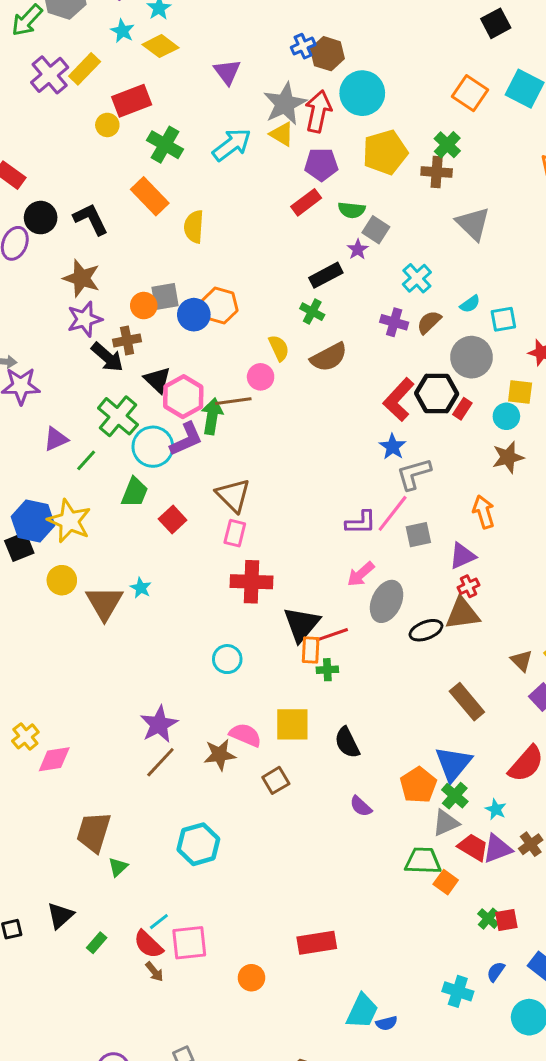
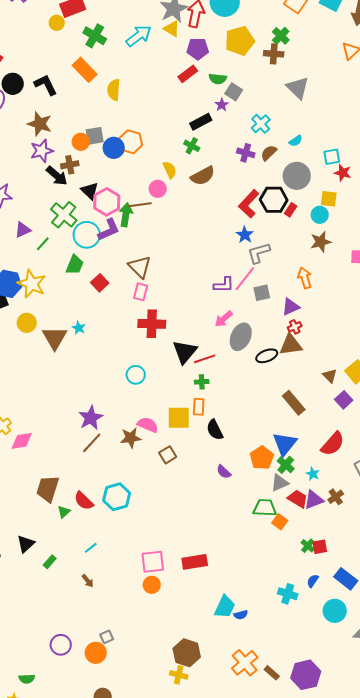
cyan square: (503, 319) -> (332, 157), moved
orange rectangle: (311, 650) -> (199, 407), moved
pink square: (189, 943) -> (153, 562), moved
red semicircle: (148, 944) -> (84, 501), moved

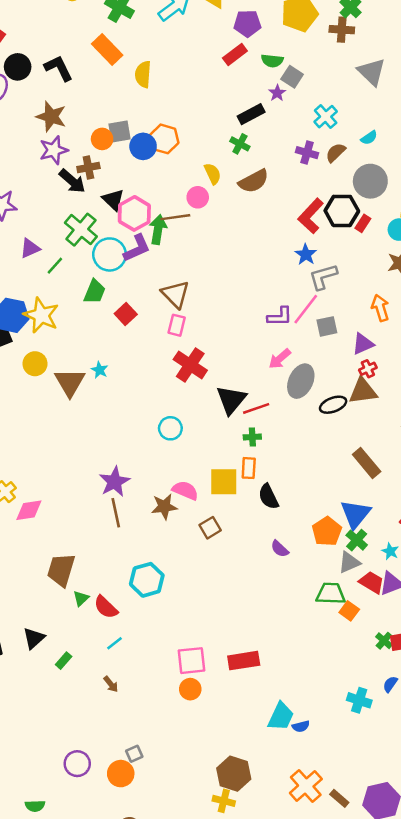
red cross: (152, 324) -> (190, 365), turned 32
brown line: (92, 443) -> (116, 513), turned -55
red semicircle: (84, 501) -> (106, 607), moved

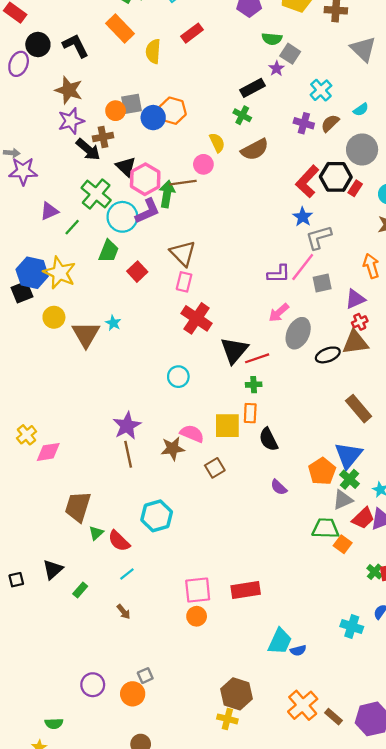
red rectangle: (235, 54) -> (192, 33), moved
red trapezoid: (372, 582) -> (363, 518), turned 105

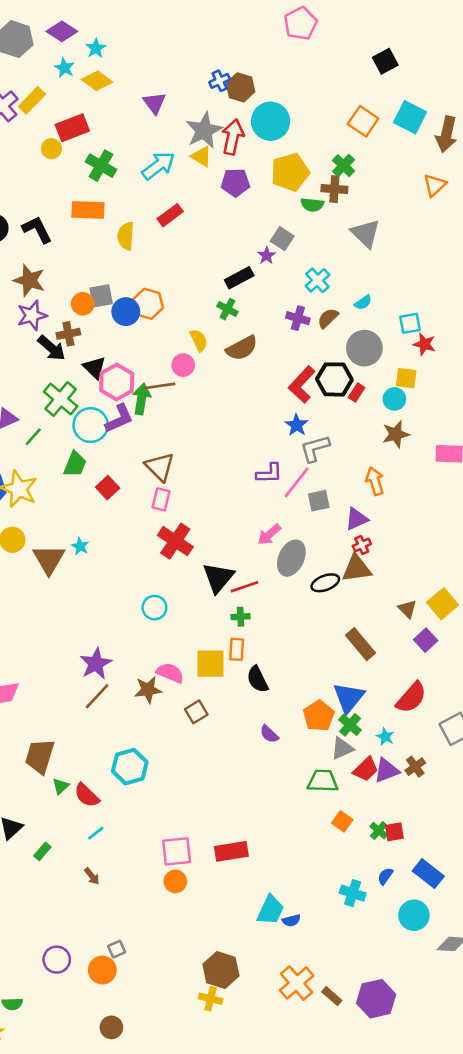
orange rectangle: (120, 29) -> (88, 210), turned -44
green semicircle: (272, 39) -> (312, 205), moved
purple L-shape: (279, 274) -> (269, 473), moved
brown line: (128, 454) -> (97, 696), turned 55
orange square: (343, 544) -> (342, 821), moved

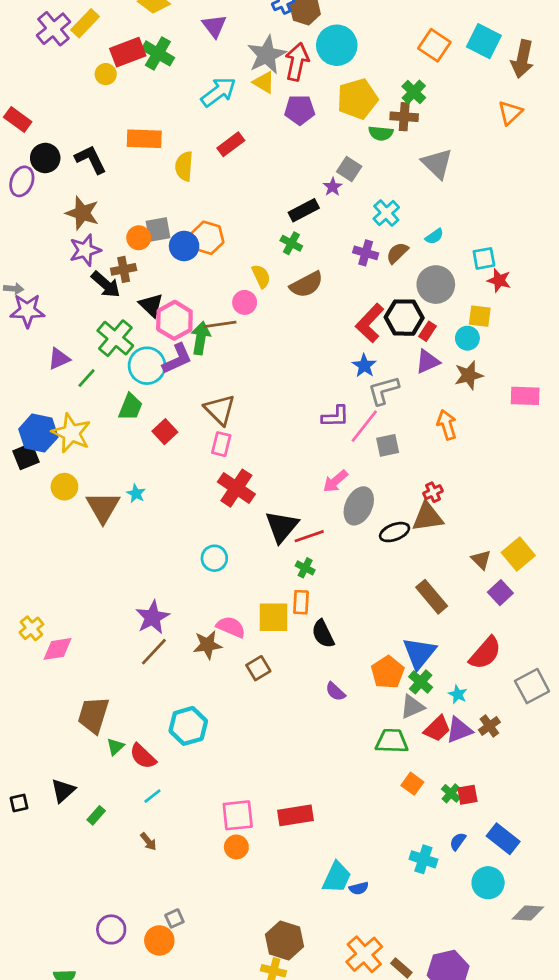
green cross: (101, 166) -> (158, 53), moved
purple triangle: (357, 519) -> (428, 362), moved
green cross: (241, 617) -> (305, 568), turned 30

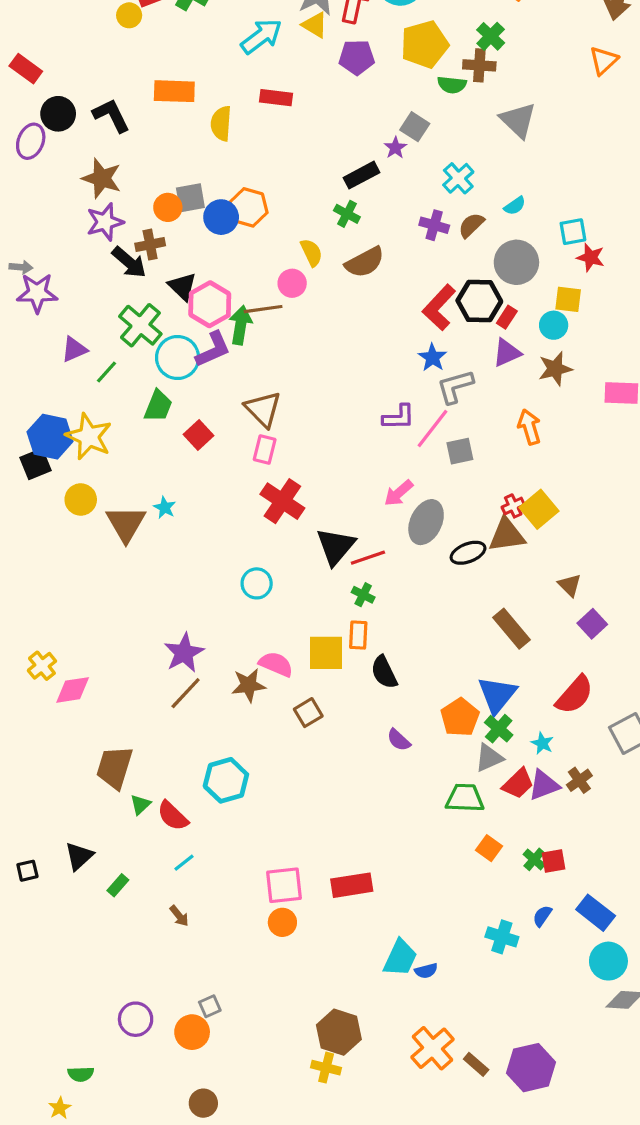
red rectangle: (231, 144) -> (276, 98), turned 44
yellow square: (518, 554) -> (539, 509), moved
cyan circle: (488, 883) -> (608, 961), moved

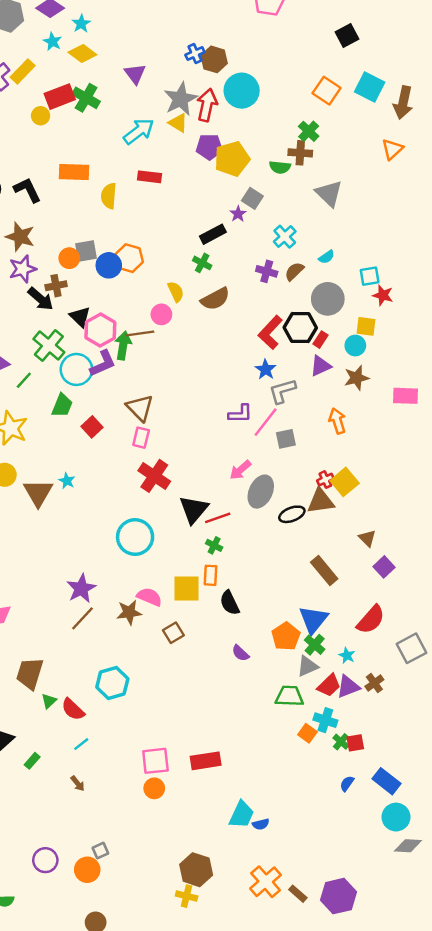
yellow pentagon: (424, 44) -> (232, 159), moved
cyan circle: (257, 583) -> (135, 537), size x1.6
cyan cross: (502, 937) -> (325, 720), moved

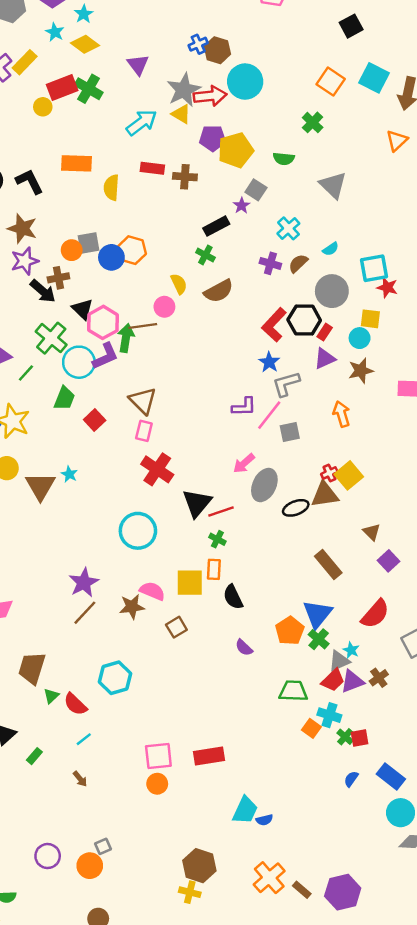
red arrow: (207, 105) -> (210, 96), turned 72
brown cross: (300, 153) -> (185, 177), moved
cyan square: (370, 276) -> (374, 268), size x1.4
gray triangle: (307, 666) -> (339, 661), moved

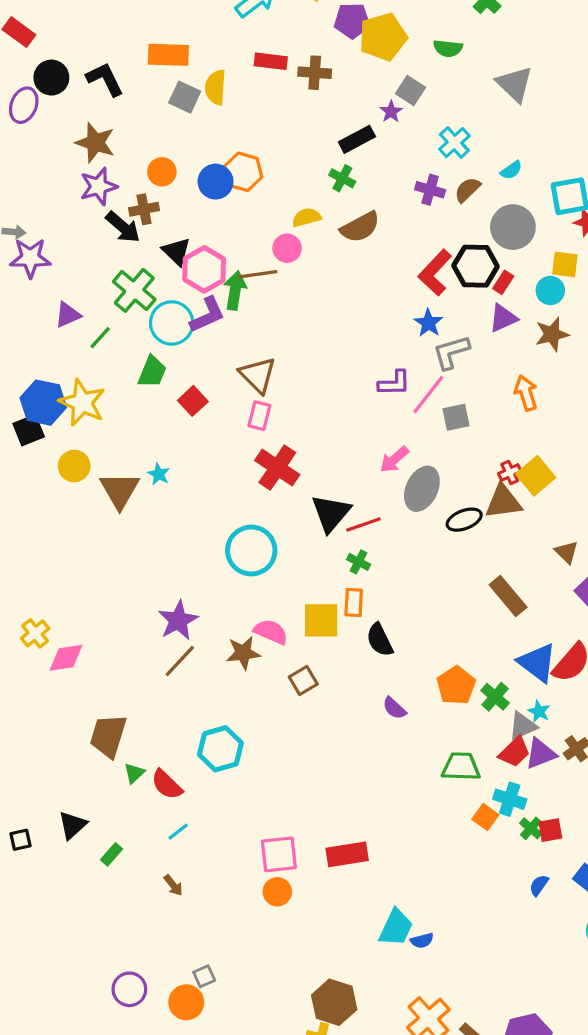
gray square: (89, 243) -> (185, 97), moved, turned 35
yellow semicircle: (179, 284) -> (307, 217), turned -80
blue triangle: (317, 614) -> (537, 663), moved, turned -32

